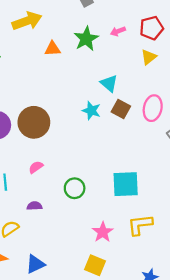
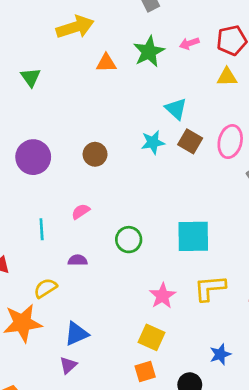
yellow triangle: (149, 57) -> (227, 77), turned 35
cyan star: (91, 111) -> (153, 142), turned -30
brown circle: (34, 122) -> (95, 154), moved, size x0.6

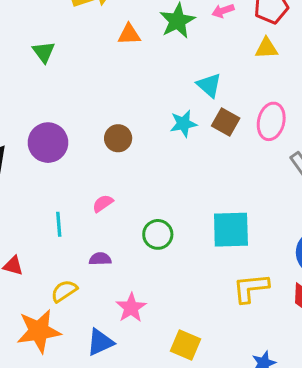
pink star: (163, 296) -> (131, 308), moved

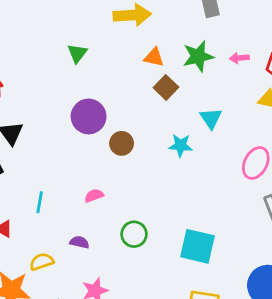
brown square: (226, 122) -> (166, 87), moved
purple circle: (48, 143) -> (89, 116), moved
cyan line: (59, 224) -> (40, 202), moved

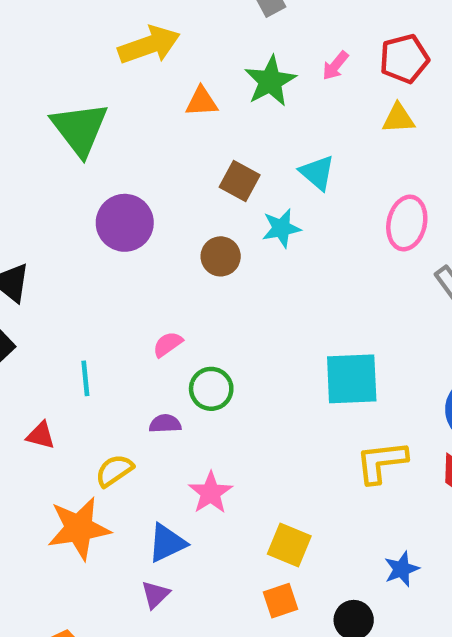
green triangle: (77, 53) -> (80, 129), size x1.8
pink arrow: (239, 58) -> (335, 66), turned -30
brown square: (166, 87) -> (240, 181), moved
brown circle: (122, 143) -> (221, 256), moved
green circle: (134, 234) -> (211, 389), moved

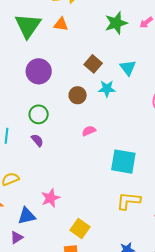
orange triangle: (201, 102) -> (61, 24), moved
pink semicircle: (168, 344) -> (89, 131), moved
green circle: (211, 389) -> (39, 114), moved
purple semicircle: (165, 424) -> (37, 140), moved, turned 40

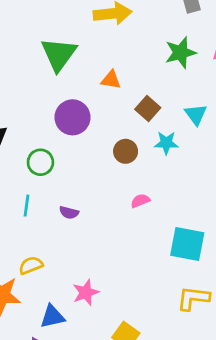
orange triangle: (61, 24) -> (111, 80), moved
green circle: (39, 114) -> (40, 162), moved
purple semicircle: (37, 140) -> (69, 213), turned 144

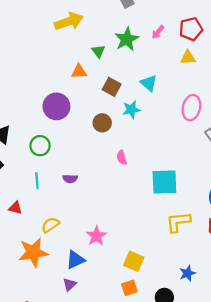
green triangle: (59, 54) -> (98, 51), moved, size x0.5
pink semicircle: (140, 201) -> (122, 158), turned -72

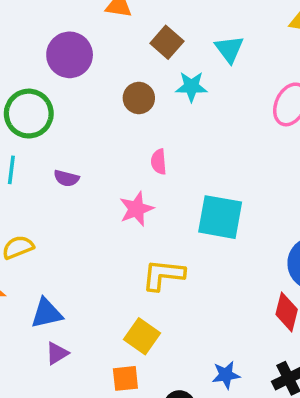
green circle: (40, 146) -> (29, 114), size x1.4
yellow L-shape: (178, 222) -> (163, 275), moved
pink star: (96, 236) -> (136, 209), moved
purple triangle: (70, 284) -> (57, 353), moved

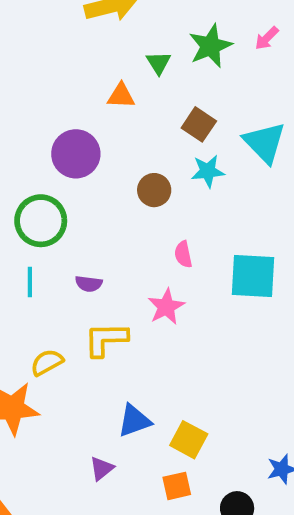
brown square: (167, 42) -> (199, 124), moved
cyan triangle: (229, 49) -> (265, 143), moved, size x1.4
cyan square: (220, 217) -> (253, 276), moved
yellow L-shape: (163, 275) -> (106, 339), moved
blue triangle: (47, 313) -> (134, 421), moved

